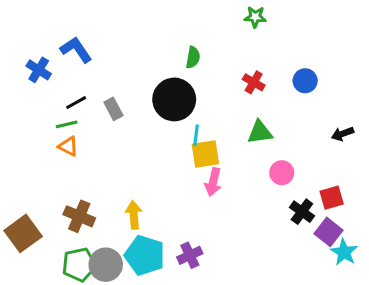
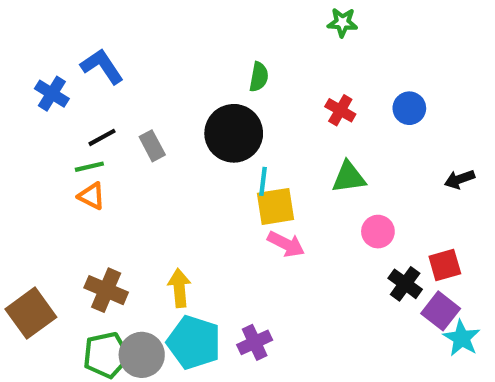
pink arrow: (213, 182) -> (286, 244), turned -76

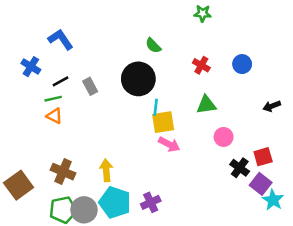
green semicircle: (259, 77) -> (153, 46), turned 126
blue cross: (52, 94) -> (31, 67), moved

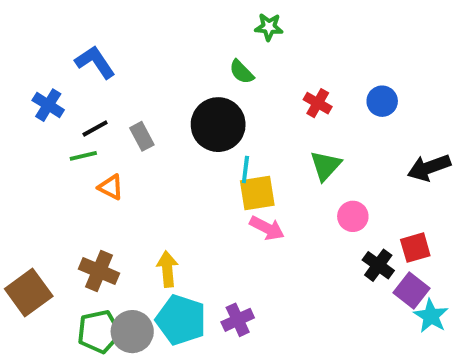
green star: (203, 13) -> (269, 27), moved
green triangle: (206, 105) -> (326, 166), turned -40
black arrow: (272, 106) -> (429, 168), size x1.5
orange triangle: (54, 116) -> (111, 187), moved

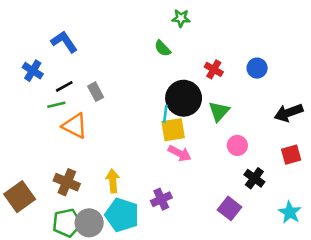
black circle: (218, 125) -> (184, 98), moved
orange triangle: (111, 187) -> (75, 126), size x1.5
red square: (415, 248) -> (291, 155), moved
purple square: (411, 291) -> (229, 208), moved
purple cross: (238, 320) -> (161, 199), moved

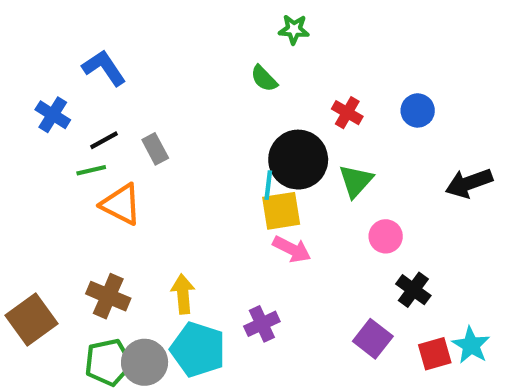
red square: (291, 155) -> (435, 354), moved

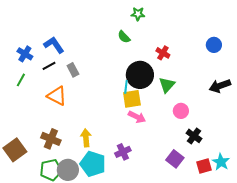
blue L-shape: (104, 68) -> (54, 45), moved
blue circle: (418, 110) -> (214, 45), moved
green line: (91, 170) -> (21, 80), moved, turned -48

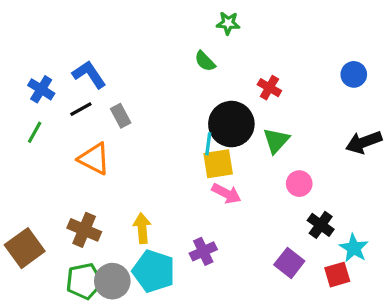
cyan star: (221, 162) -> (354, 248), moved

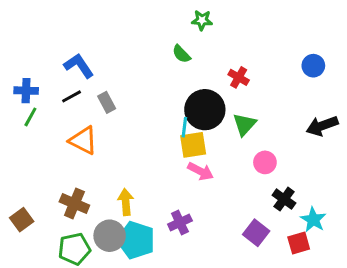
blue cross: (41, 89) -> (26, 91), moved, turned -30
brown square: (25, 248) -> (22, 220), size x0.7
gray circle: (112, 281) -> (110, 236), moved

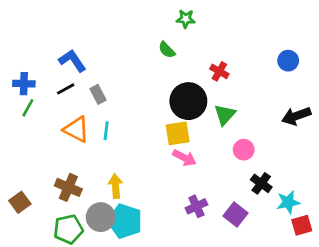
cyan line: (184, 127) -> (106, 131), moved
cyan star: (313, 220) -> (288, 202), turned 30
purple cross: (180, 223) -> (196, 206), moved
red square: (299, 243) -> (302, 225), moved

